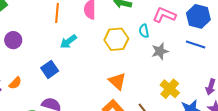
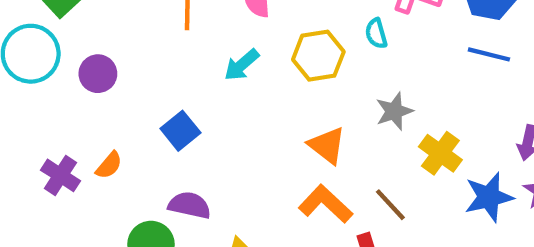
cyan arrow: (68, 42) -> (242, 65), moved
gray star: (160, 51) -> (394, 111), moved

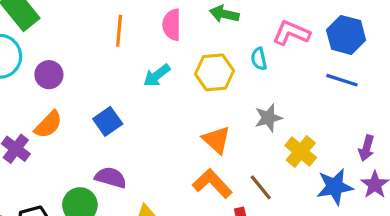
orange semicircle: (109, 165) -> (48, 125), moved, size x1.4

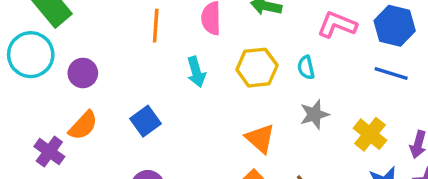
cyan semicircle: (259, 59) -> (306, 68), moved
cyan arrow: (157, 75) -> (196, 72), turned -68
yellow cross: (301, 152) -> (370, 134), moved

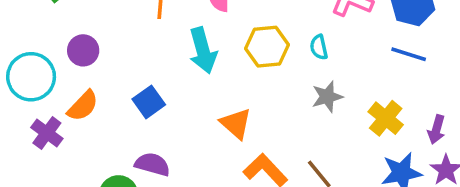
cyan circle: (31, 55) -> (31, 77), moved
cyan arrow: (196, 72) -> (203, 50), size x1.4
orange triangle: (260, 139) -> (236, 124), moved

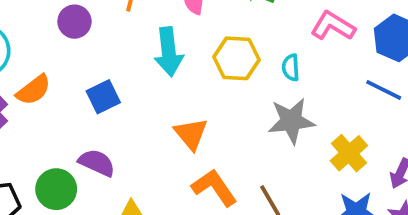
purple circle: (83, 50) -> (74, 22), moved
gray star: (327, 97) -> (291, 121), size x1.4

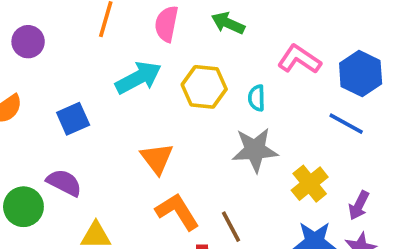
purple circle: (74, 22) -> (28, 42), moved
cyan arrow: (169, 52) -> (138, 78), turned -114

